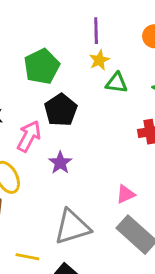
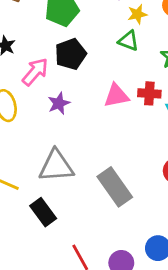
yellow star: (99, 60) -> (137, 14), moved
pink triangle: (126, 194) -> (116, 96), moved, size x1.4

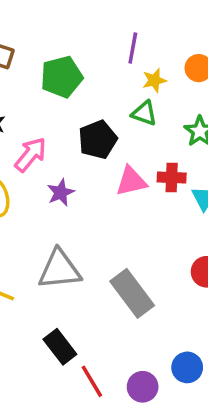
black pentagon: (71, 54) -> (98, 140), moved
black rectangle: (43, 212) -> (60, 347), moved

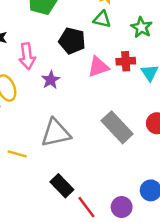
black pentagon: (98, 140) -> (72, 41), turned -30
pink arrow: (31, 155) -> (27, 56), turned 140
gray rectangle: (132, 293) -> (117, 127), moved

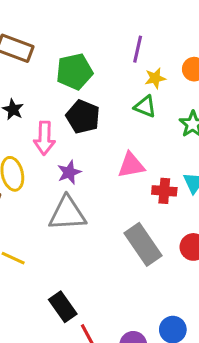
black pentagon: (72, 41) -> (83, 117), moved
red cross: (126, 61) -> (164, 191), moved
gray triangle: (56, 133) -> (67, 214), moved

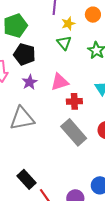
green triangle: (145, 107) -> (64, 43), turned 35
purple star: (69, 172) -> (30, 82), moved
red cross: (164, 191) -> (74, 101), moved

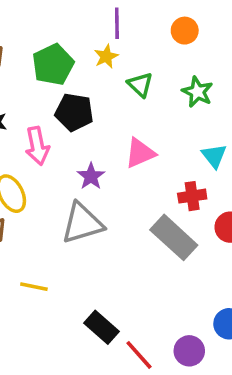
yellow star: (68, 24) -> (106, 56), moved
purple star: (30, 82) -> (91, 176), moved
red cross: (74, 101) -> (192, 196), moved

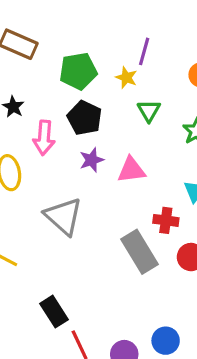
yellow star: (106, 56) -> (126, 78), turned 30
purple star: (91, 176) -> (92, 160), moved
gray triangle: (82, 223) -> (64, 216), turned 42

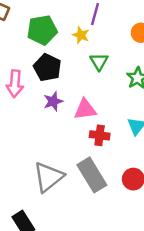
gray triangle: (64, 216) -> (48, 177), moved, turned 40
red cross: (166, 220) -> (100, 135), moved

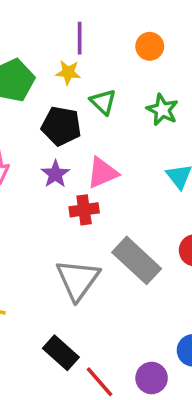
black pentagon: (47, 68) -> (61, 126), moved
red cross: (100, 135) -> (84, 210), moved

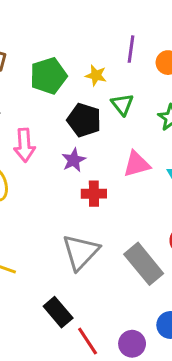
purple line: (80, 38) -> (131, 49), moved
pink triangle: (102, 173) -> (137, 164), moved
gray rectangle: (137, 260) -> (144, 264), moved

